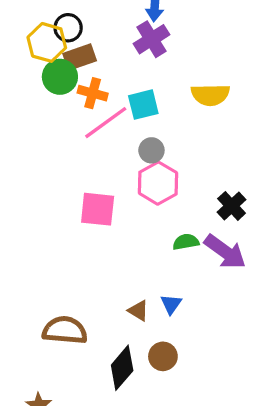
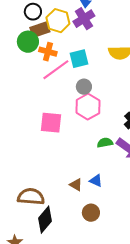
yellow hexagon: (47, 42) -> (58, 21), moved
blue triangle: (171, 304) -> (96, 181), turned -40
black diamond: (122, 368) -> (45, 220), moved

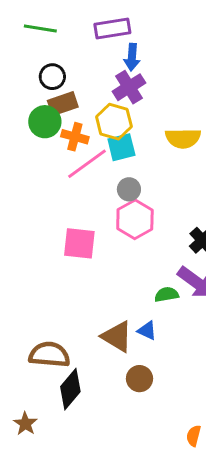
yellow hexagon: (58, 21) -> (114, 122), moved
green semicircle: (105, 143) -> (167, 294), moved
brown triangle: (76, 185) -> (117, 337), size x1.6

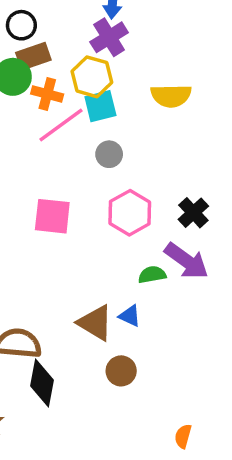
pink hexagon: (135, 219) -> (130, 213), moved
black diamond: (70, 389) -> (42, 383), turned -30

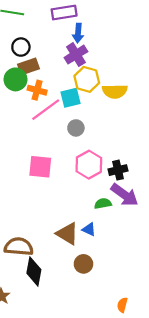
yellow hexagon: (92, 77) -> (87, 79), moved
black cross: (193, 213) -> (118, 170), moved, turned 30

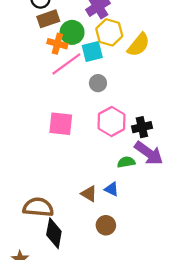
green circle: (16, 79) -> (72, 32), moved
yellow semicircle: (115, 91) -> (139, 45), turned -50
brown triangle: (67, 234) -> (89, 194), size x0.7

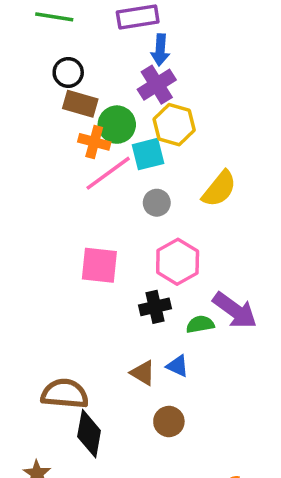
brown rectangle: (48, 19) -> (80, 104), turned 35
yellow semicircle: (139, 45) -> (219, 189), moved
black cross: (142, 127) -> (155, 307), moved

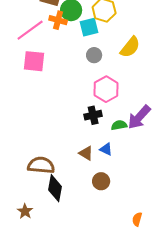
pink line: (108, 173) -> (30, 30), moved
pink square: (99, 265) -> (34, 61), moved
purple arrow: (235, 310) -> (139, 117), turned 96

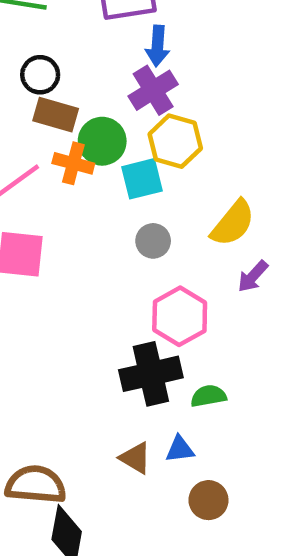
black cross: (93, 115) -> (151, 374), size x1.5
purple arrow: (139, 117) -> (253, 276), moved, size x0.6
blue triangle: (106, 149) -> (180, 449), turned -32
brown circle: (101, 181) -> (208, 500), moved

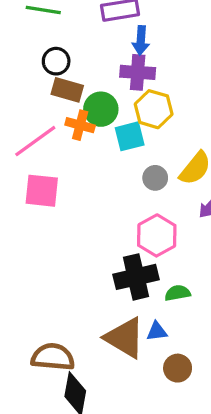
purple cross: (153, 90) -> (138, 72), turned 36
gray circle: (153, 241) -> (155, 178), moved
brown triangle: (135, 458) -> (125, 338), size x1.8

